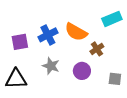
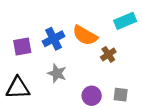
purple circle: (82, 71) -> (92, 96), moved
gray square: (115, 79) -> (121, 95), moved

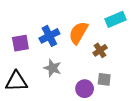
orange semicircle: (85, 35) -> (78, 33), turned 90
gray square: (121, 95) -> (104, 79), moved

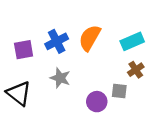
cyan rectangle: (116, 19) -> (132, 41), moved
brown cross: (100, 50) -> (136, 70), moved
black triangle: (16, 81) -> (19, 93), turned 40

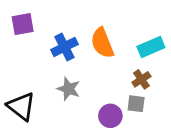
orange semicircle: (90, 38) -> (102, 43), turned -52
purple square: (24, 50) -> (23, 24), moved
brown cross: (136, 70) -> (141, 79), moved

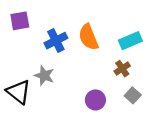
gray star: (69, 89) -> (44, 76), moved
gray square: (136, 104) -> (133, 95), moved, turned 35

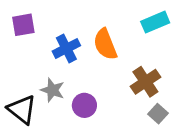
cyan rectangle: (130, 41) -> (155, 22), moved
brown cross: (122, 69) -> (145, 82), size x1.5
purple circle: (95, 100) -> (84, 105), moved

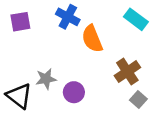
cyan rectangle: (155, 22) -> (136, 19), turned 60
blue cross: (66, 48) -> (68, 17), moved, turned -35
gray star: (53, 90) -> (46, 79), turned -30

